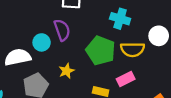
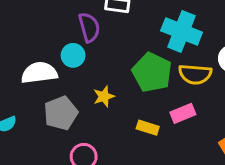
cyan cross: (120, 19) -> (182, 31), size x1.4
purple semicircle: (62, 30) -> (89, 27), moved

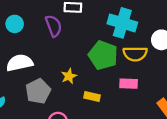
cyan circle: (73, 55) -> (15, 24), moved
pink rectangle: (183, 113) -> (129, 84), turned 30
yellow rectangle: (148, 128) -> (92, 97), moved

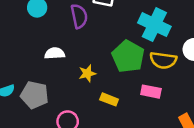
white semicircle: (20, 63) -> (55, 53), moved, size x0.7
gray pentagon: (38, 91) -> (35, 95), moved, turned 30

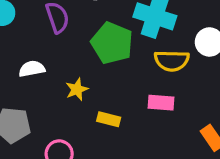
green pentagon: (128, 56) -> (112, 43), moved

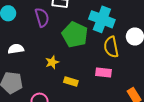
yellow semicircle: (172, 61) -> (111, 47), turned 75
white semicircle: (32, 69) -> (16, 49), moved

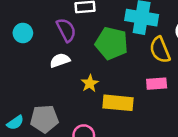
white semicircle: (16, 49) -> (60, 60), moved
yellow rectangle: (71, 81) -> (118, 103), size x1.6

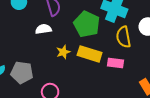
yellow rectangle: (118, 103) -> (90, 54), moved

